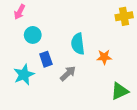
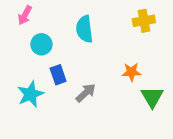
yellow cross: (124, 16) -> (144, 21), moved
cyan semicircle: (78, 44) -> (84, 29), moved
green triangle: (120, 91) -> (152, 97), moved, turned -36

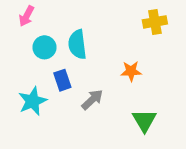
cyan semicircle: (84, 29) -> (77, 44), moved
orange star: (131, 72) -> (131, 71), moved
green triangle: (152, 97) -> (144, 120), moved

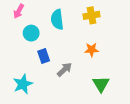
yellow cross: (155, 22) -> (92, 15), moved
cyan semicircle: (77, 44) -> (57, 20), moved
cyan star: (33, 101) -> (23, 84), moved

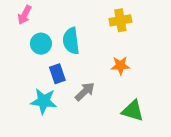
cyan semicircle: (57, 20) -> (71, 41), moved
cyan star: (23, 84) -> (44, 101), moved, turned 30
green triangle: (101, 84) -> (133, 111), turned -42

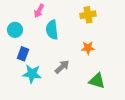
pink arrow: (25, 15) -> (39, 11), moved
cyan circle: (41, 44) -> (15, 30), moved
blue rectangle: (57, 74) -> (23, 54), moved, turned 40

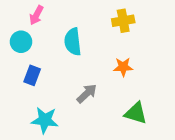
pink arrow: (39, 11) -> (36, 15), moved
cyan star: (32, 74) -> (45, 120), moved

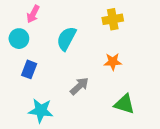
cyan semicircle: (73, 42) -> (66, 39), turned 35

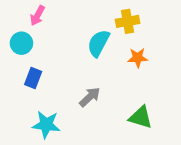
cyan semicircle: (66, 39) -> (98, 43), moved
orange star: (113, 62) -> (138, 58), moved

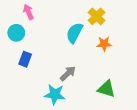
pink arrow: (37, 16) -> (28, 12), turned 128
yellow cross: (128, 21) -> (97, 16), turned -35
cyan star: (46, 125) -> (55, 94), moved

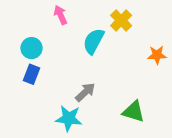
pink arrow: (28, 12) -> (60, 15), moved
cyan circle: (16, 33) -> (32, 48), moved
orange star: (104, 44) -> (157, 55), moved

